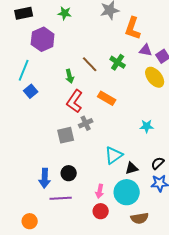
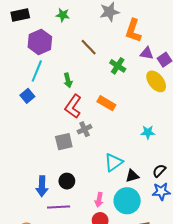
brown line: (90, 64) -> (89, 47), moved
cyan line: (24, 70) -> (37, 71), moved

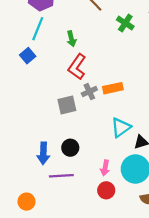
orange rectangle: (106, 103) -> (113, 88), moved, turned -42

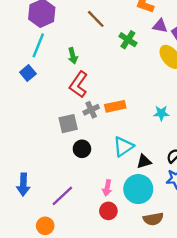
black circle: (70, 148) -> (82, 149), moved
blue arrow: (43, 153) -> (23, 184), moved
purple line: (61, 176) -> (62, 196), turned -40
orange circle: (26, 202) -> (45, 226), moved

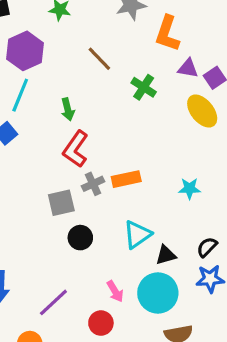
pink arrow: (107, 188) -> (115, 291), turned -42
red circle: (108, 211) -> (101, 323), moved

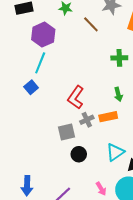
brown line: (99, 59) -> (91, 24), moved
green cross: (144, 87) -> (119, 58), turned -35
green arrow: (68, 109) -> (118, 94), moved

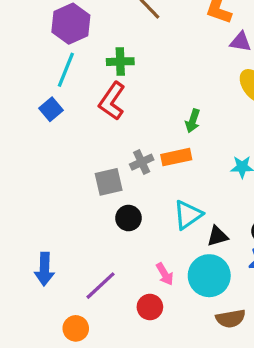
green cross: (119, 58) -> (120, 62), moved
green arrow: (118, 94) -> (193, 121), turned 32
red L-shape: (76, 97) -> (112, 101), moved

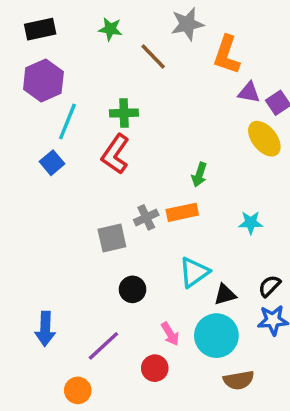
purple hexagon: (71, 24) -> (43, 80), moved
black circle: (128, 218) -> (133, 289), moved

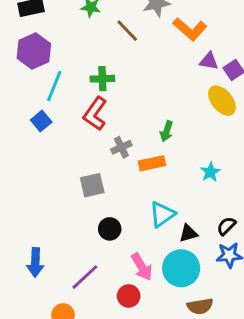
orange L-shape: (227, 55) -> (190, 29), turned -68
gray cross: (146, 217) -> (121, 147), moved
cyan star: (251, 223) -> (210, 172), turned -30
pink arrow: (170, 334) -> (142, 267), size x1.4

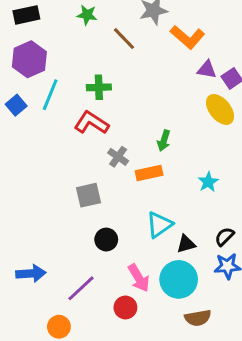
red L-shape: (95, 114) -> (91, 123), turned 88
blue square: (41, 121) -> (16, 105), moved
gray cross: (121, 147) -> (118, 157), turned -30
blue arrow: (35, 262) -> (31, 274), turned -96

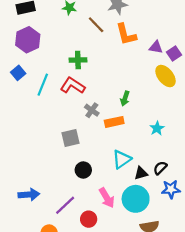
orange L-shape: (188, 37) -> (126, 34), moved, turned 35
cyan line: (50, 95) -> (43, 85), moved
black semicircle: (224, 237) -> (160, 168), moved
red circle: (125, 308) -> (89, 219), moved

